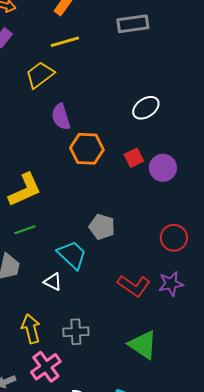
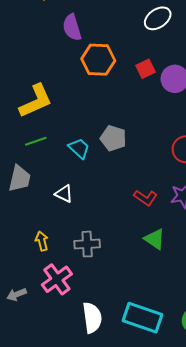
cyan trapezoid: (72, 255) -> (79, 148), moved, size x0.7
red L-shape: (134, 286) -> (146, 198), size x0.7
yellow arrow: (31, 329) -> (42, 241), size x0.7
green triangle: (143, 345) -> (155, 239), moved, size x0.7

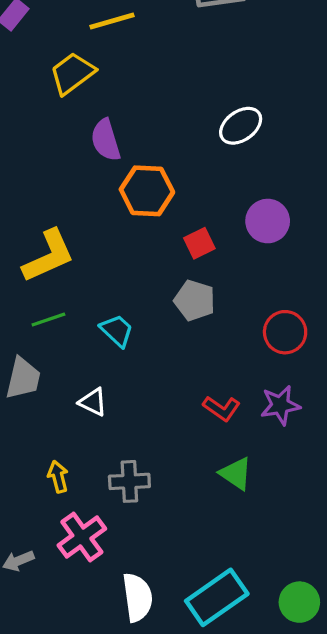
red square: (146, 69) -> (199, 243), moved
gray pentagon: (113, 138) -> (195, 300), moved
cyan rectangle: (143, 318) -> (217, 597), turned -54

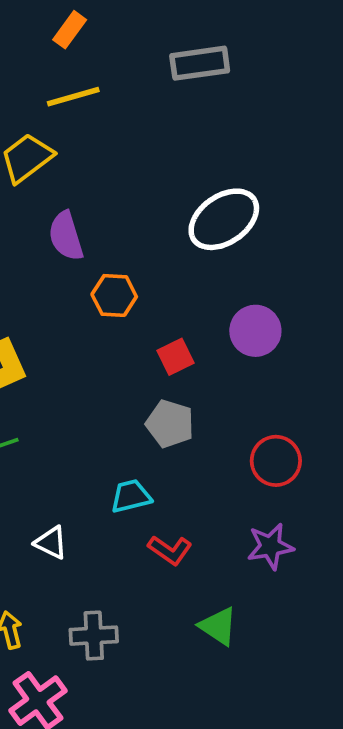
white ellipse: (241, 126) -> (224, 219), size x1.4
orange hexagon: (147, 191) -> (114, 295), size x0.7
cyan trapezoid: (117, 331) -> (131, 496), moved, turned -57
red L-shape: (222, 408) -> (170, 550), moved

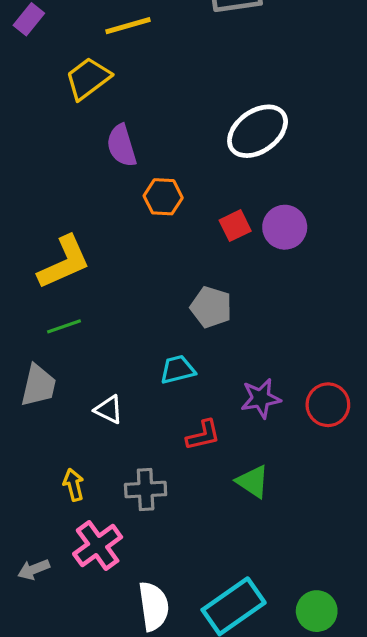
red square: (176, 357) -> (235, 226), moved
red circle: (276, 461) -> (328, 405), moved
purple star: (270, 546) -> (261, 398), moved
red L-shape: (170, 550) -> (203, 435), moved, turned -48

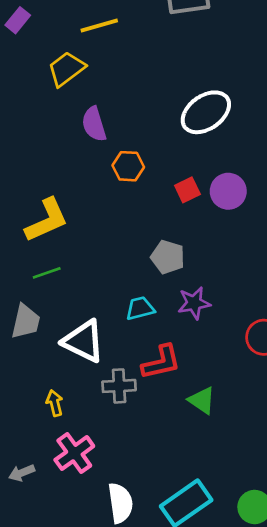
purple star: (261, 398) -> (194, 303), moved
white triangle: (109, 410) -> (84, 341), size x1.8
red L-shape: (203, 435) -> (161, 362), size x1.4
gray cross: (146, 490) -> (119, 386), moved

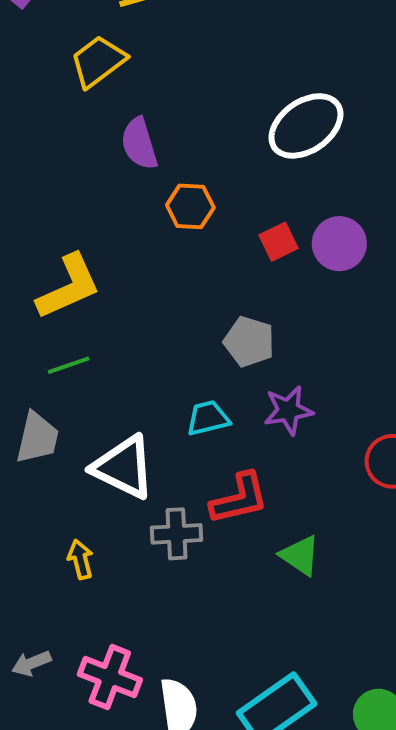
pink cross: (74, 453) -> (110, 677), moved, turned -33

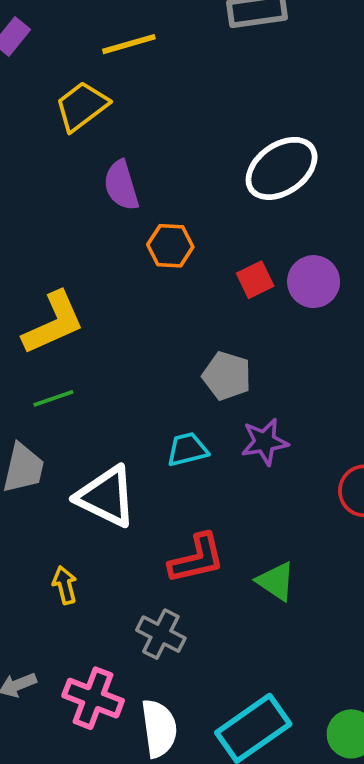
red L-shape: (239, 499) -> (197, 559), moved
gray cross: (177, 534) -> (161, 634), moved, turned 30

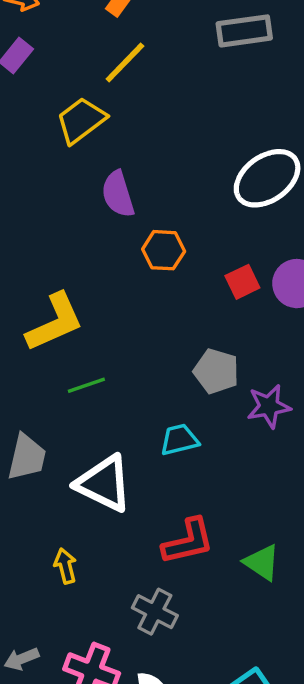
yellow line: (129, 44) -> (125, 62), turned -30
green line: (53, 398) -> (86, 385), moved
purple star: (265, 442) -> (269, 406), moved

